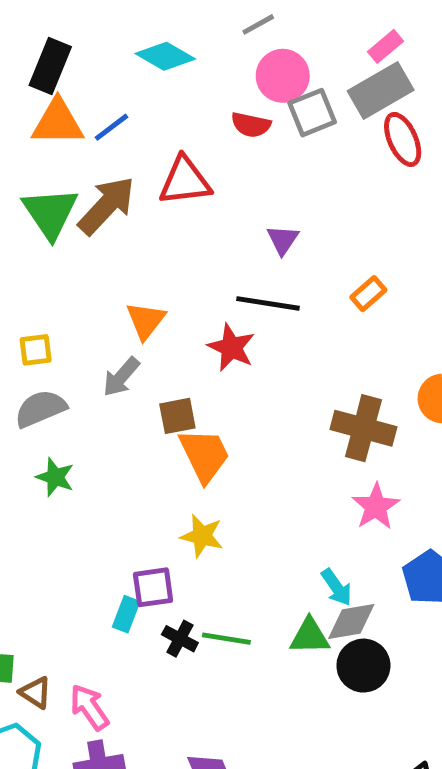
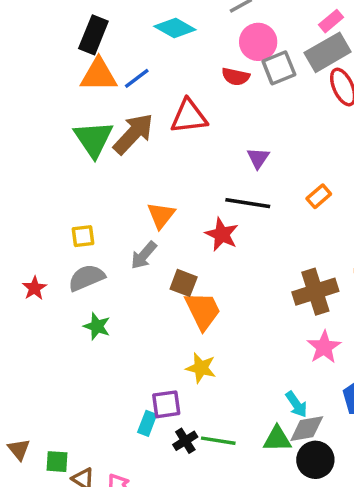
brown square: (177, 416) -> (184, 283), turned 32
brown cross: (363, 428) -> (315, 292), turned -33
black cross: (180, 639) -> (185, 441), turned 30

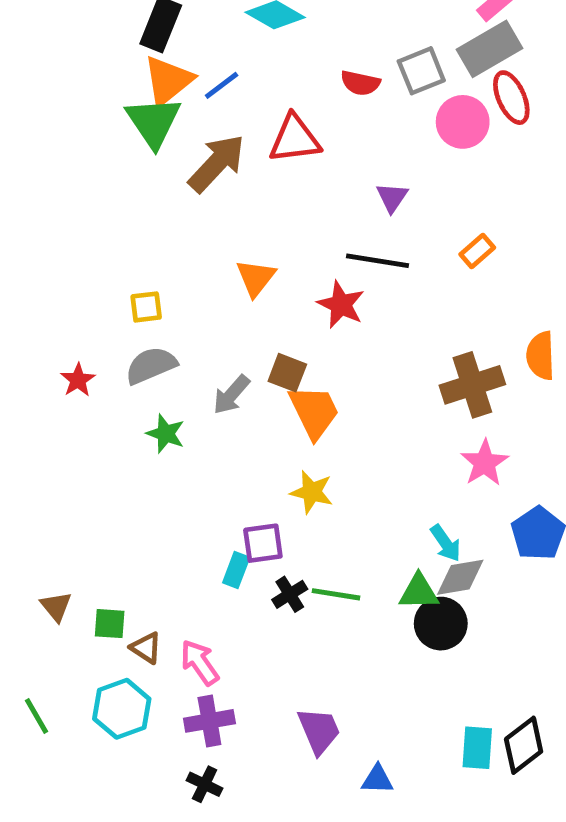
pink circle: (258, 42) -> (463, 122), moved
orange triangle: (99, 75) -> (168, 81), turned -39
green triangle: (93, 139) -> (153, 122), moved
gray arrow: (144, 255) -> (231, 395), moved
black circle: (315, 460) -> (441, 624), moved

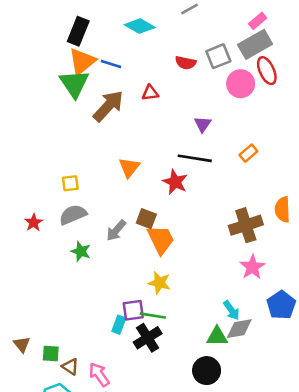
blue line: (222, 85) -> (111, 64), turned 54
red triangle: (295, 139) -> (150, 93), size x0.6
black cross: (290, 594) -> (148, 338), size x1.5
green line: (336, 594) -> (153, 316), moved
black circle: (441, 624) -> (207, 371), moved

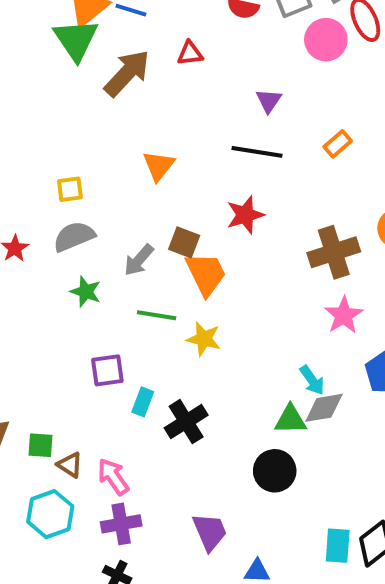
red star: (175, 182) -> (245, 215), moved, turned 30
purple square: (133, 310) -> (107, 370), moved
green line: (153, 316) -> (157, 315), moved

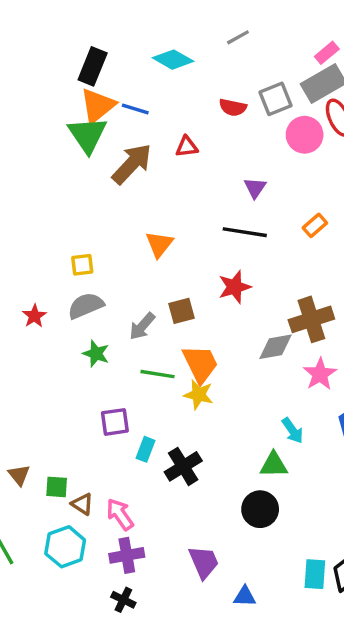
brown square: (184, 242) -> (181, 311), turned -36
orange trapezoid: (206, 274) -> (200, 364), moved
gray diamond: (324, 408) -> (276, 347), moved

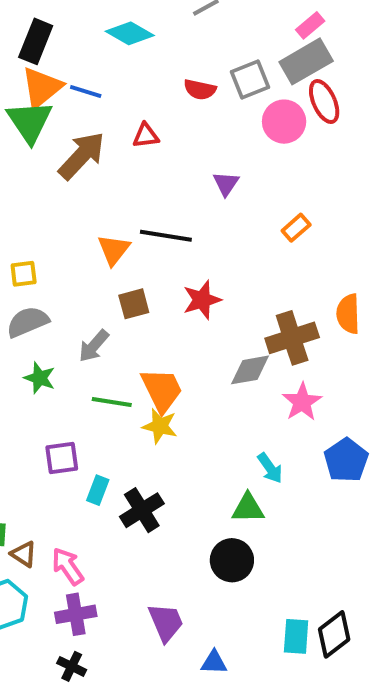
black line: (245, 232) -> (166, 236), moved
brown square: (181, 311) -> (134, 304), moved

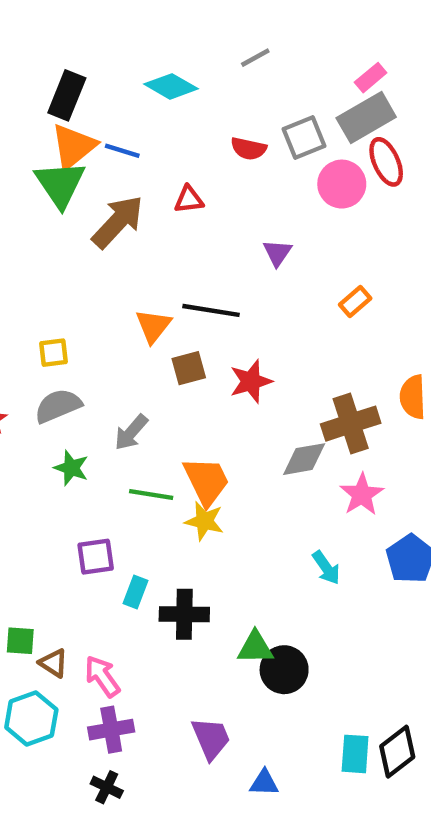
brown square: (134, 304) -> (189, 368), moved
green triangle: (248, 508) -> (255, 648), moved
black cross: (142, 510) -> (184, 614), turned 33

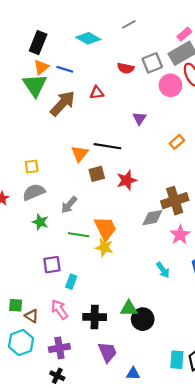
orange triangle: (73, 146) -> (41, 67), size x0.7
black cross: (184, 614) -> (95, 317), moved
pink arrow: (102, 676) -> (59, 309), moved

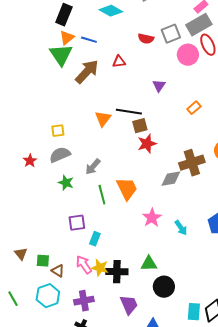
brown square: (97, 174) -> (140, 126), moved
green line: (79, 235) -> (102, 195), turned 66
pink star: (180, 235) -> (152, 218), moved
yellow star: (104, 248) -> (100, 268), moved
black circle: (143, 319) -> (164, 287), moved

